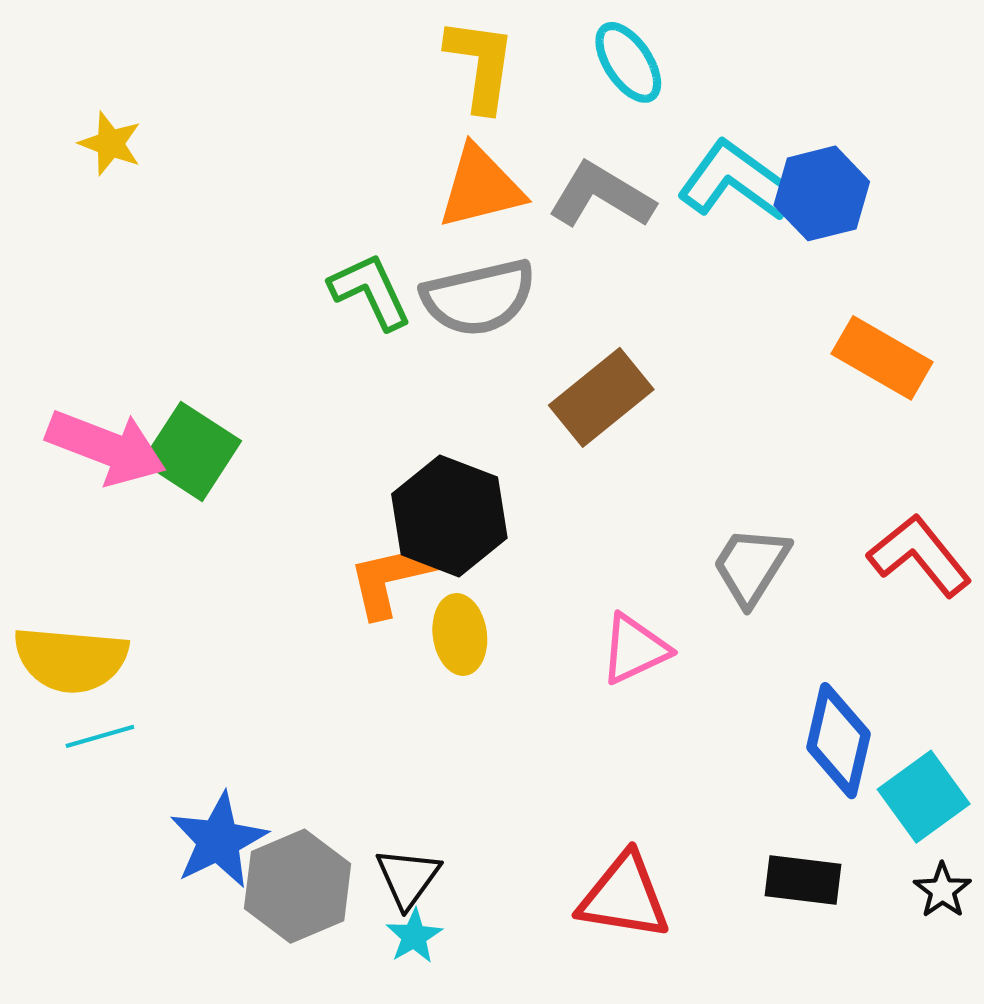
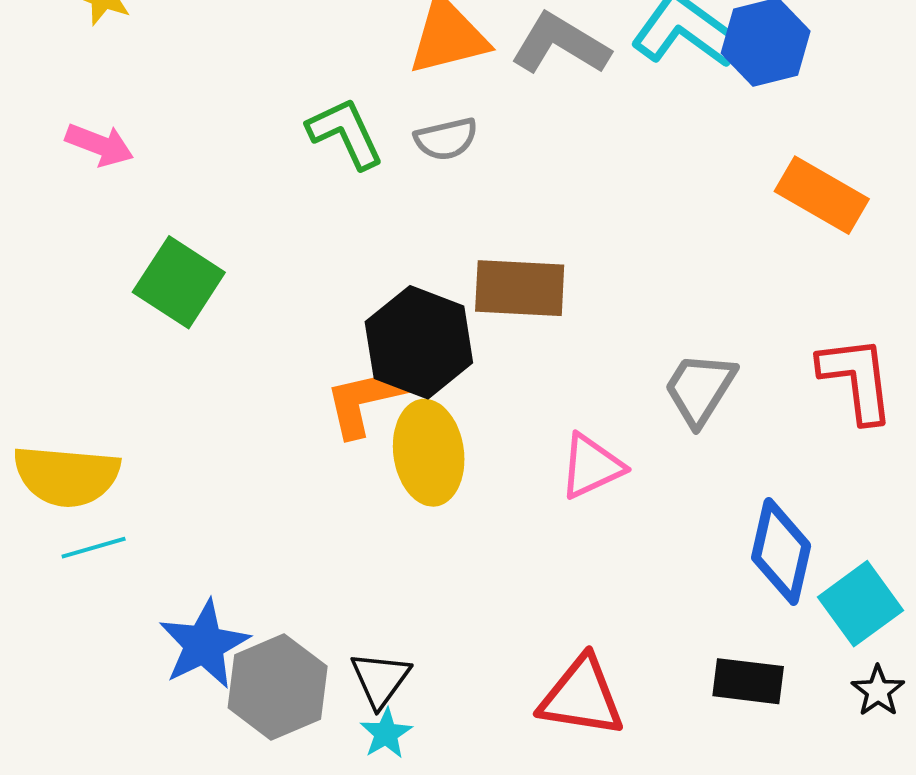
gray semicircle: (479, 297) -> (446, 139), size x0.6
brown rectangle: (601, 397) -> (520, 288), moved, turned 42
pink arrow: (106, 447) -> (99, 145), moved, size x0.6
red L-shape: (920, 555) -> (857, 379), turned 32
yellow ellipse: (460, 634) -> (429, 453), size x1.4

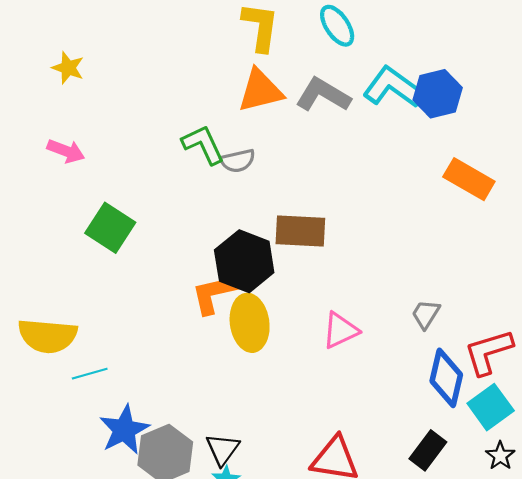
gray semicircle: (446, 139) -> (238, 161), moved
red L-shape: (857, 379) -> (488, 352), moved, turned -100
gray trapezoid: (700, 389) -> (426, 314), moved, size x0.7
cyan line: (94, 548) -> (90, 374), moved
black rectangle: (748, 681) -> (428, 450), turned -60

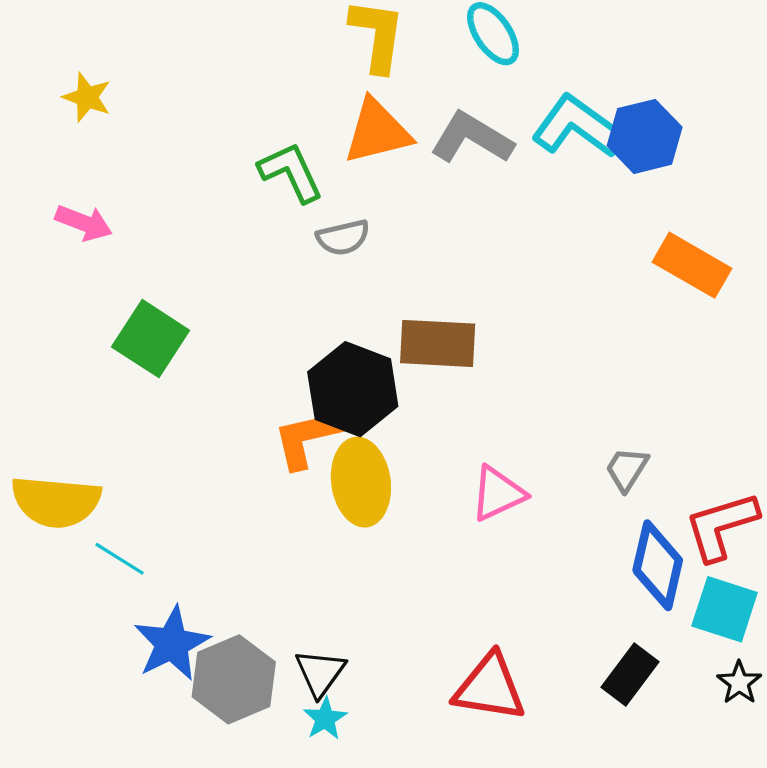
green L-shape: (203, 145) -> (291, 172), moved
cyan line: (90, 374) -> (120, 559), turned 48
cyan square: (491, 407) -> (725, 609), turned -36

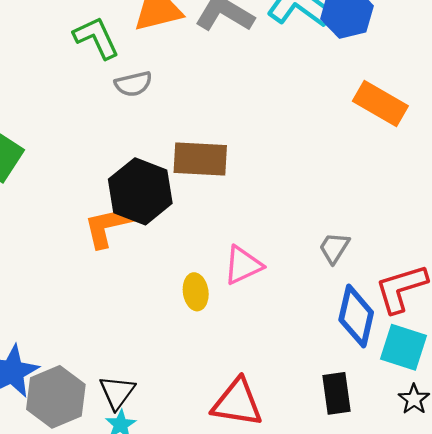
yellow ellipse: (361, 482) -> (196, 292), moved, size x0.6
black rectangle: (630, 674) -> (337, 393), turned -45

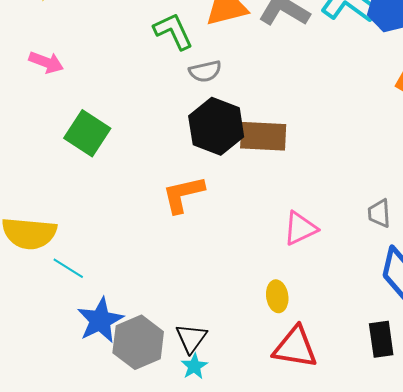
black hexagon: (140, 191) -> (216, 126), moved
gray trapezoid: (334, 248) -> (379, 213), turned -36
yellow ellipse: (196, 292) -> (277, 296), moved

